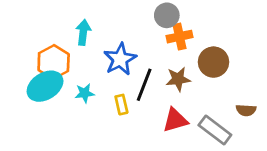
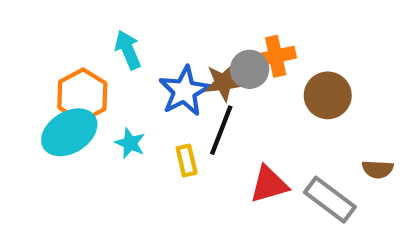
gray circle: (167, 15) -> (250, 69), moved
cyan arrow: (83, 32) -> (128, 50), turned -30
brown star: (178, 79) -> (223, 82), moved
cyan star: (85, 93) -> (130, 143), turned 30

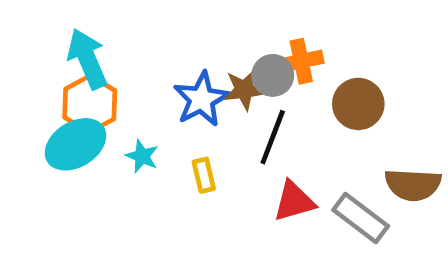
cyan arrow: (128, 50) -> (87, 59), moved, size x1.4
black line: (221, 130) -> (273, 137), moved
brown semicircle: (378, 169) -> (413, 185), size x1.6

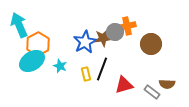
cyan arrow: (87, 59) -> (19, 25), moved
black line: (273, 137) -> (102, 69), moved
brown semicircle: (413, 185) -> (167, 84), moved, size x0.7
gray rectangle: (361, 218) -> (152, 92), size x0.7

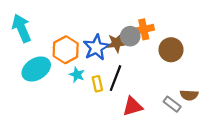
orange hexagon: (38, 44) -> (66, 50), moved
cyan star: (60, 66) -> (77, 75), moved
red triangle: (124, 85) -> (132, 106), moved

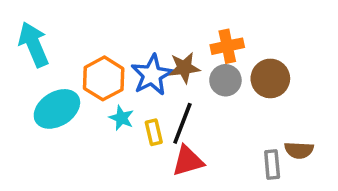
gray circle: (130, 36) -> (225, 80), moved
gray rectangle: (172, 104) -> (272, 165), turned 48
red triangle: (132, 106) -> (188, 161), moved

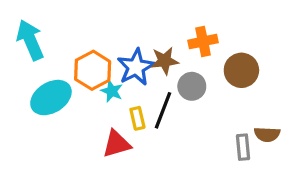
gray circle: (225, 80) -> (192, 86), moved
cyan star: (121, 118) -> (112, 91), moved
red triangle: (188, 161) -> (117, 144), moved

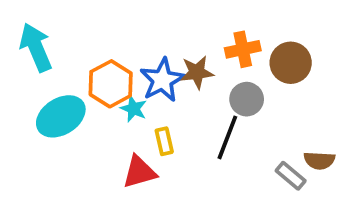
brown circle: (241, 70) -> (291, 63), moved
gray circle: (192, 86) -> (247, 99), moved
black line: (163, 110) -> (227, 137), moved
gray rectangle: (243, 147) -> (291, 176), turned -45

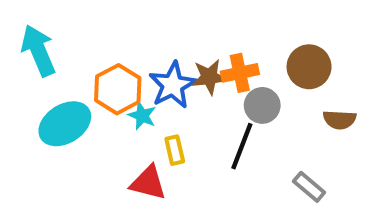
orange cross: (243, 49) -> (240, 73), moved
brown semicircle: (319, 160) -> (340, 120), moved
red triangle: (139, 172) -> (148, 183), turned 30

